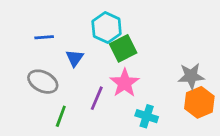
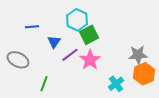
gray ellipse: (43, 82) -> (18, 60), moved
purple line: (97, 98) -> (70, 55), moved, turned 30
cyan cross: (147, 116) -> (116, 84), moved, turned 35

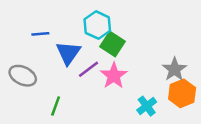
green square: (89, 35) -> (113, 44), turned -30
blue triangle: (54, 42) -> (68, 53), size x1.5
gray star: (138, 55) -> (175, 69), turned -30

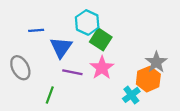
purple line: (88, 69) -> (72, 72), moved, turned 48
gray ellipse: (23, 76) -> (20, 68), turned 35
orange hexagon: (182, 93) -> (148, 79), moved

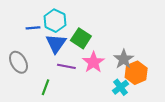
cyan hexagon: (87, 22) -> (55, 21), moved
green square: (101, 39) -> (81, 38), moved
gray star: (156, 62) -> (124, 59), moved

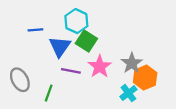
cyan hexagon: (55, 21) -> (76, 21), moved
gray ellipse: (18, 62) -> (20, 80), moved

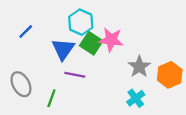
blue line: (35, 30) -> (26, 32), moved, turned -40
pink star: (100, 66) -> (111, 40), moved, turned -30
orange hexagon: (145, 78) -> (170, 75), moved

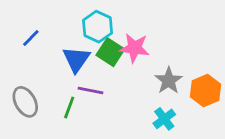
green line: (51, 98) -> (69, 108), moved

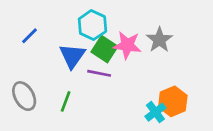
gray star: (169, 81) -> (159, 40), moved
purple line: (91, 91) -> (99, 73), moved
orange hexagon: (205, 91) -> (173, 101), moved

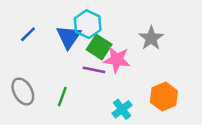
pink star: (127, 45) -> (117, 60), moved
blue triangle: (72, 56) -> (69, 37), moved
cyan cross: (155, 112) -> (122, 109), moved

